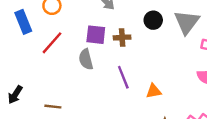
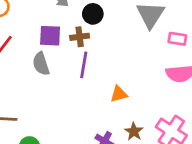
black circle: (153, 20) -> (93, 14), moved
purple line: (123, 77) -> (84, 65), moved, turned 35

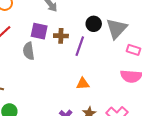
black circle: (93, 14) -> (94, 24), moved
purple line: (84, 65) -> (80, 46), moved

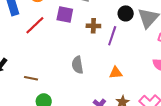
purple square: (39, 31) -> (65, 15), moved
gray semicircle: (29, 51) -> (77, 65), moved

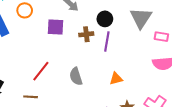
black circle: (126, 13) -> (105, 19), moved
red line: (35, 25) -> (41, 71), moved

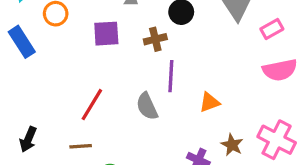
pink rectangle: (161, 37) -> (272, 29), turned -32
purple line: (107, 42) -> (171, 76), moved

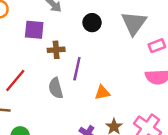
brown cross: (155, 39) -> (56, 50), moved

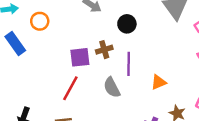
black circle: (92, 23) -> (127, 24), moved
purple square: (34, 30) -> (80, 57), moved

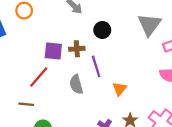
purple line: (129, 64) -> (96, 66), turned -30
orange triangle: (159, 82) -> (119, 89), turned -40

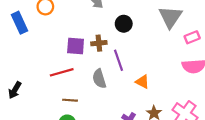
red line: (39, 77) -> (62, 72), turned 35
orange triangle: (119, 89) -> (142, 82), turned -40
brown line: (26, 104) -> (70, 100), moved

